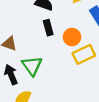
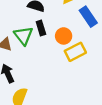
green triangle: (32, 66) -> (23, 36), moved

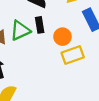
green triangle: (23, 36) -> (20, 31), turned 36

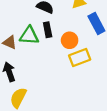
green triangle: (20, 31) -> (29, 36), turned 30

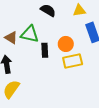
black rectangle: (48, 30) -> (45, 50), moved

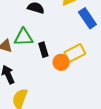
orange circle: (66, 44) -> (61, 62), moved

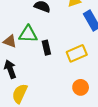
orange circle: (61, 62) -> (81, 87), moved

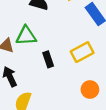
black rectangle: (46, 48) -> (48, 59), moved

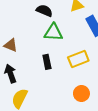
green triangle: (26, 36) -> (53, 32), moved

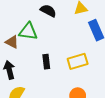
green triangle: (53, 32) -> (28, 31), moved

